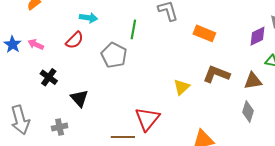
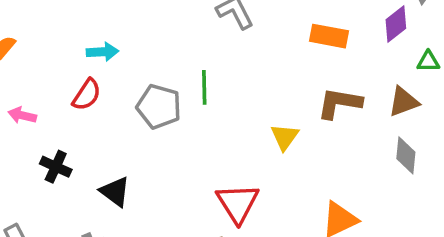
green line: (133, 29) -> (204, 87), moved
orange rectangle: (204, 33) -> (329, 36), moved

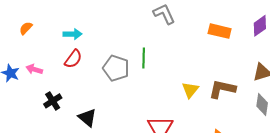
cyan arrow: (102, 52) -> (73, 34), moved
brown L-shape: (339, 103) -> (222, 89), moved
black cross: (56, 167) -> (53, 101), turned 30

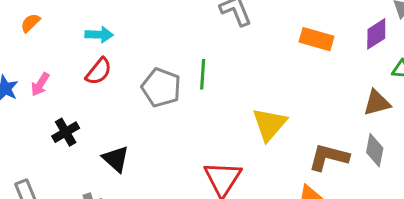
pink arrow: (34, 69) -> (40, 84), turned -77
brown L-shape: (222, 89) -> (329, 157), moved
yellow triangle: (190, 90) -> (269, 124), size x1.4

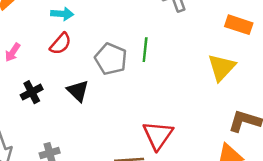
yellow triangle: (269, 124) -> (222, 67), moved
black triangle: (116, 159) -> (78, 91), moved

